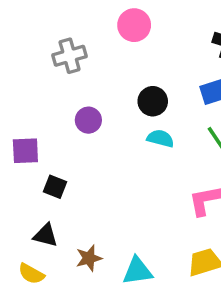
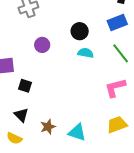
black triangle: (46, 235) -> (21, 115), turned 35
cyan triangle: (137, 271) -> (77, 132), turned 30

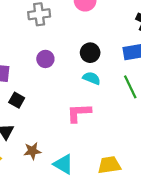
pink L-shape: (115, 88) -> (79, 113), moved

